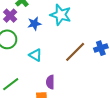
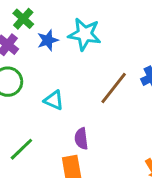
blue star: (34, 24) -> (48, 40), moved

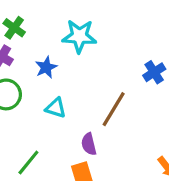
blue star: (48, 40) -> (46, 67), moved
brown line: (114, 88) -> (114, 109), moved

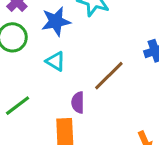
blue star: (46, 67) -> (56, 21), size x1.4

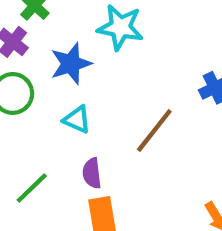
purple semicircle: (78, 102) -> (92, 173), moved

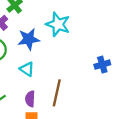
brown line: (154, 130) -> (57, 93), moved, turned -35

